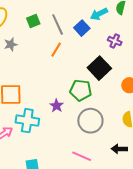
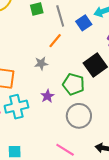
gray star: (11, 44) -> (41, 63), moved
cyan cross: (27, 121) -> (16, 107), turned -30

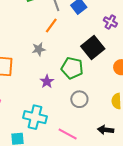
cyan cross: (16, 107) -> (35, 117), moved, turned 30
gray circle: (79, 116) -> (79, 99), size x0.7

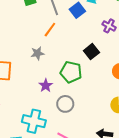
black square: (93, 48) -> (91, 52), size x0.7
gray circle: (79, 99) -> (65, 104), moved

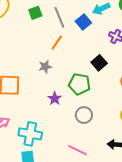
gray circle: (65, 104) -> (84, 115), moved
cyan cross: (34, 121) -> (30, 134), moved

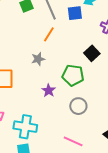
blue square: (83, 22) -> (75, 13), turned 35

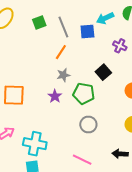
gray star: (38, 59) -> (63, 75), moved
purple star: (49, 91) -> (55, 96), moved

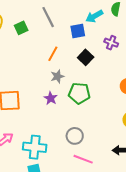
green square: (39, 23) -> (21, 28), moved
gray line: (63, 27) -> (48, 17), moved
black square: (103, 72) -> (86, 57), moved
gray circle: (88, 124) -> (75, 136), moved

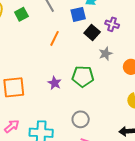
black square: (86, 57) -> (92, 32), moved
gray star: (57, 76) -> (106, 54), moved

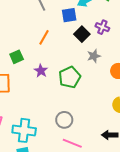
green square: (21, 14) -> (17, 57), moved
green pentagon: (83, 76) -> (70, 77), turned -30
purple star: (55, 83) -> (41, 71), moved

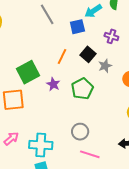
black square: (82, 34) -> (88, 54), moved
orange line: (44, 37) -> (62, 56), moved
green square: (17, 57) -> (28, 72), size x1.6

